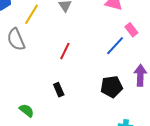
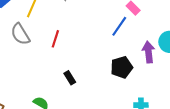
red line: (65, 51) -> (55, 39), moved

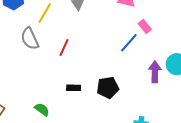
black pentagon: (122, 67) -> (108, 88), moved
black rectangle: (70, 78) -> (74, 88), turned -64

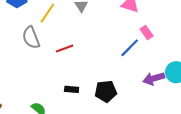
red line: (64, 48) -> (65, 49), turned 42
purple arrow: (155, 72) -> (154, 78), turned -110

